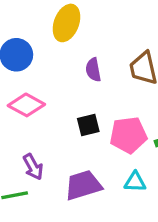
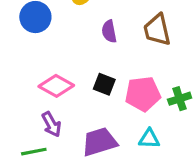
pink diamond: (26, 105) -> (56, 86), moved
black square: (88, 125) -> (104, 84), turned 35

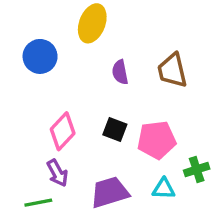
pink diamond: (56, 86) -> (63, 131), turned -76
green cross: (180, 99) -> (197, 170), moved

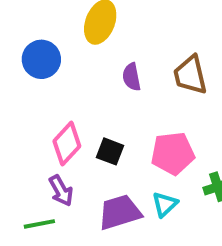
black square: (115, 130) -> (110, 151), moved
cyan triangle: (164, 189) -> (165, 204), moved, turned -45

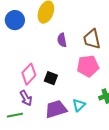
blue circle: (41, 59) -> (15, 20), moved
pink pentagon: (173, 153) -> (88, 66), moved

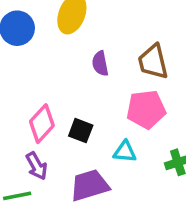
cyan triangle: (79, 105) -> (125, 152), moved, turned 48

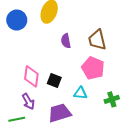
pink pentagon: (146, 109) -> (93, 68), turned 30
pink diamond: (42, 124) -> (31, 76), turned -35

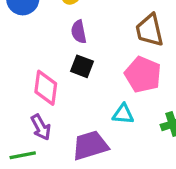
purple semicircle: (66, 41) -> (79, 32), moved
black square: (54, 81) -> (82, 66), moved

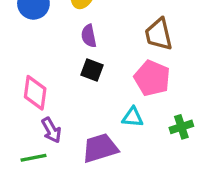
pink diamond: (46, 88) -> (35, 93), moved

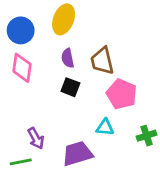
brown trapezoid: (159, 34) -> (102, 61), moved
pink diamond: (35, 93) -> (22, 68), moved

